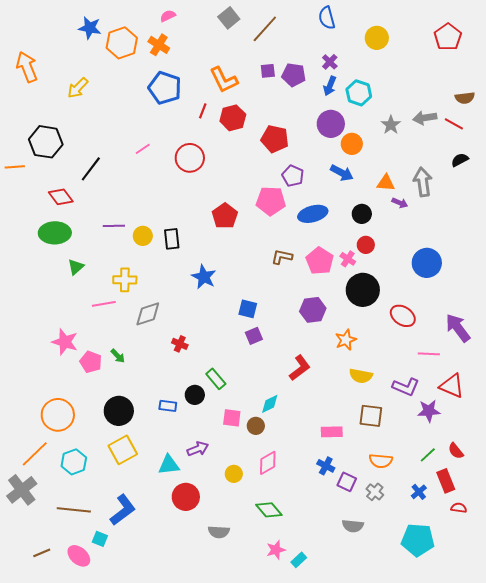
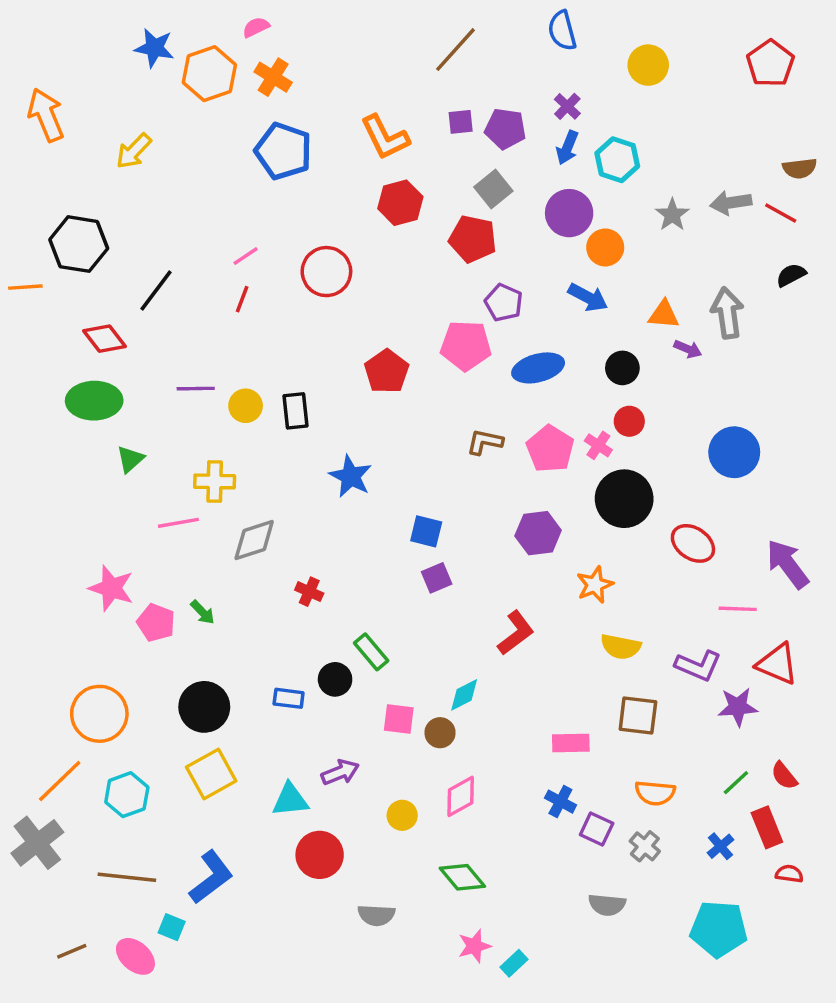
pink semicircle: (168, 16) -> (256, 27), moved
gray square: (229, 18) -> (493, 189), moved
red line: (203, 111) -> (242, 299), moved

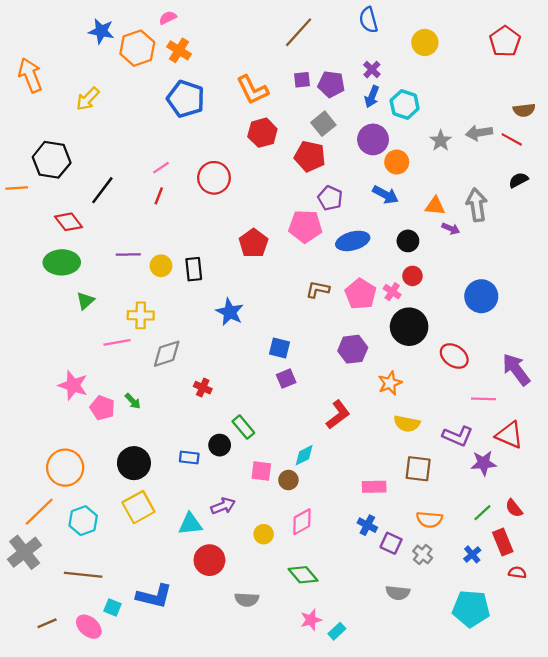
blue L-shape: (211, 877) -> (154, 596), moved, turned 51

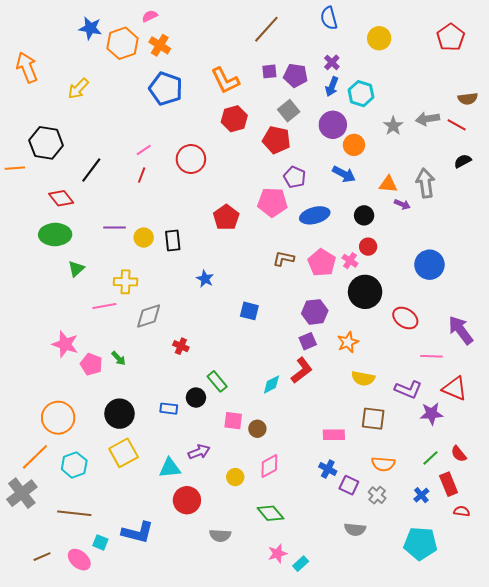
blue star: (230, 312) -> (205, 279), size x0.7
purple square: (286, 379) -> (308, 341), moved
cyan diamond: (304, 455) -> (271, 384), moved

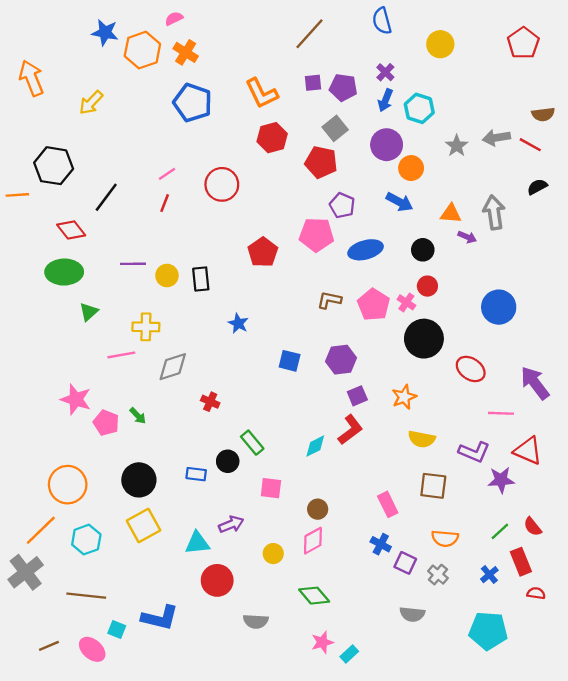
purple hexagon: (315, 312) -> (341, 360), moved
brown circle: (257, 429) -> (318, 509), moved
pink rectangle: (334, 435) -> (388, 504), turned 65

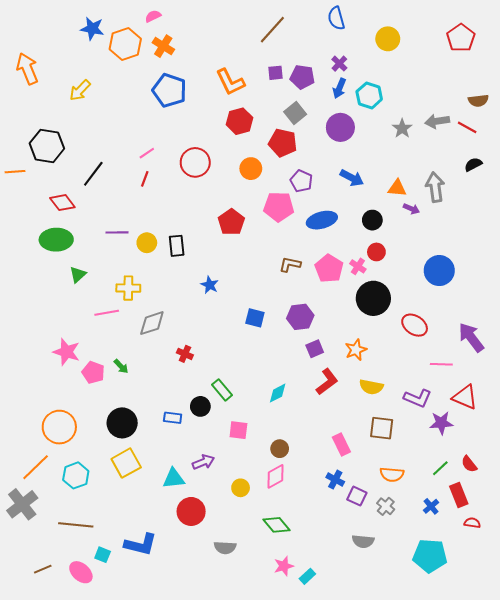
orange circle: (411, 168) -> (251, 169), moved
red L-shape: (350, 430) -> (327, 382), moved

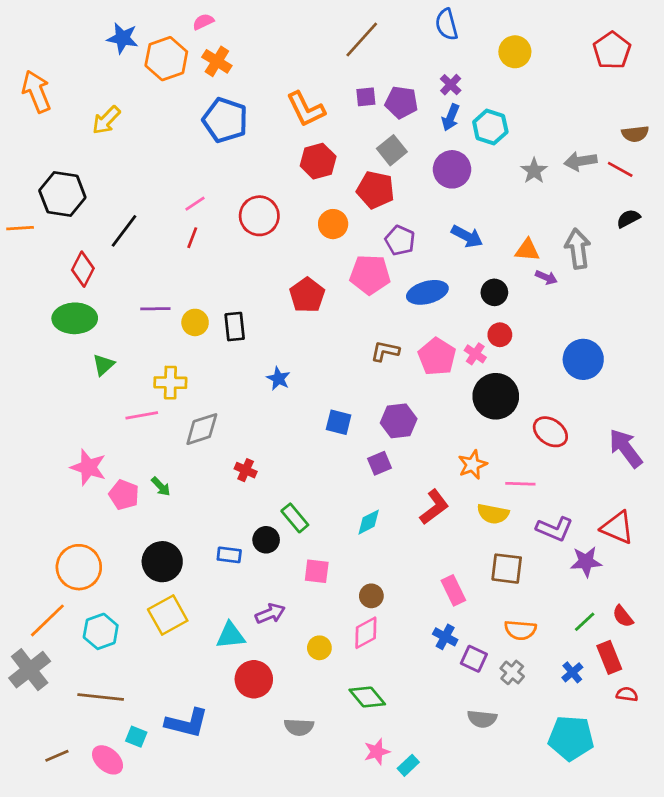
red diamond: (62, 203) -> (83, 269), turned 65
purple square: (315, 349) -> (380, 463), moved
pink line: (441, 364) -> (520, 484), moved

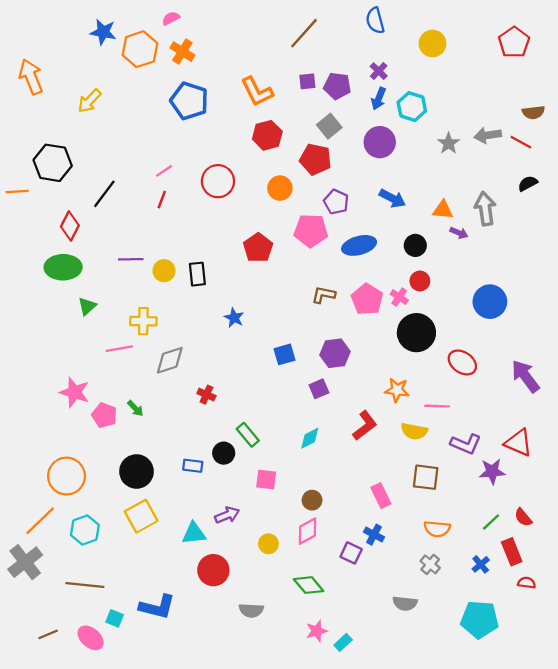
blue square: (339, 422) -> (284, 354), turned -30
orange star: (473, 465) -> (397, 390), turned 30
purple square: (474, 659) -> (351, 553), moved

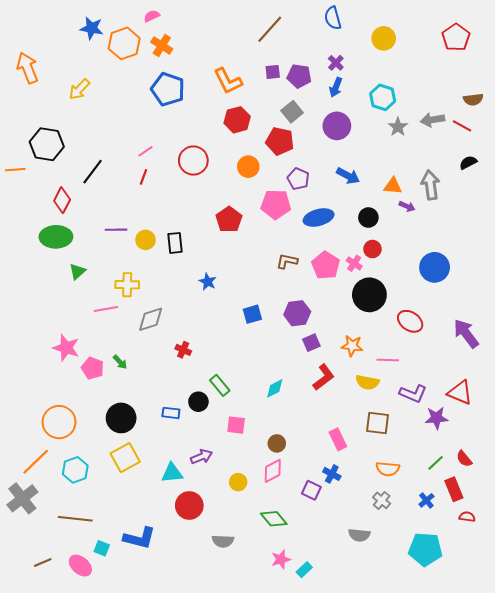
cyan hexagon: (412, 107) -> (383, 97), moved
purple square: (319, 389) -> (311, 343), moved

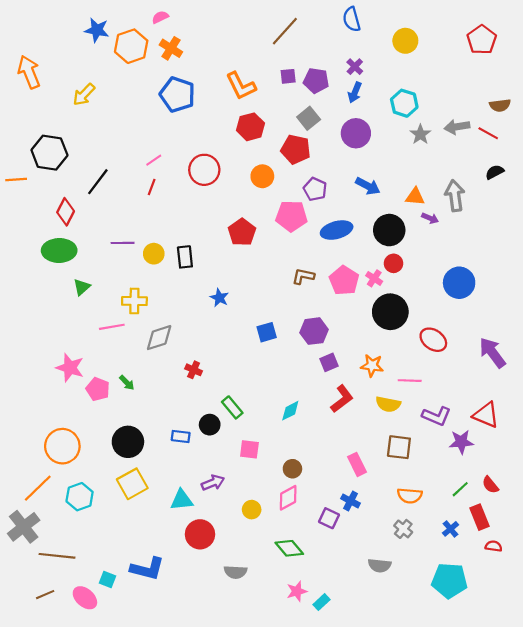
black circle: (368, 217) -> (389, 230), size x1.5
brown line: (75, 519) -> (57, 556), moved

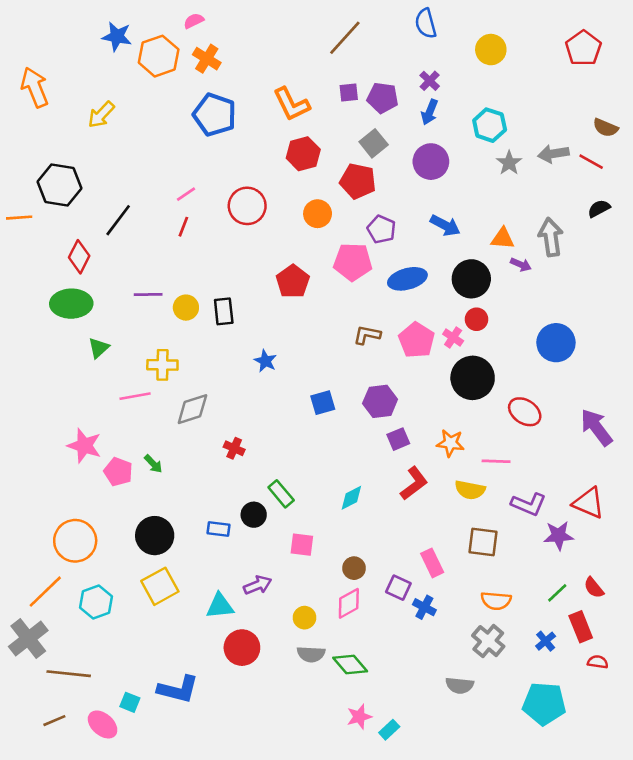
brown semicircle: (500, 105) -> (605, 128), turned 30
purple square: (329, 518) -> (398, 588), moved
gray cross: (403, 529) -> (488, 641), size x1.4
gray semicircle: (235, 572) -> (311, 654), moved

